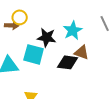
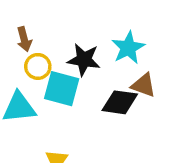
yellow circle: (20, 17) -> (38, 66), moved
brown arrow: (12, 25) -> (24, 39), turned 72

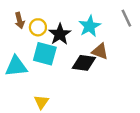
black star: (84, 60) -> (60, 34), turned 30
yellow circle: (38, 66) -> (38, 27), moved

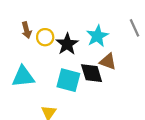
cyan square: (45, 54) -> (68, 80), moved
black diamond: (84, 63) -> (92, 73), turned 65

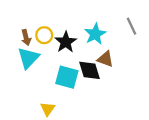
brown arrow: (27, 30) -> (26, 37), moved
cyan triangle: (23, 77) -> (28, 58), moved, turned -40

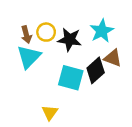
black star: (66, 42) -> (70, 40), turned -30
black diamond: (90, 70) -> (96, 70), turned 65

